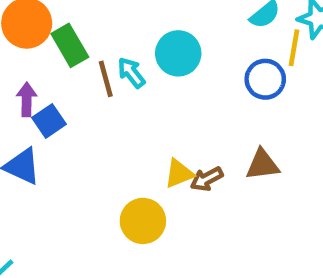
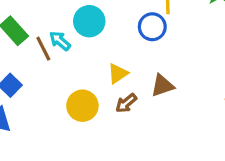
yellow triangle: (179, 174) -> (118, 74), moved
yellow circle: (143, 221) -> (82, 106), moved

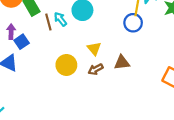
blue circle: (152, 27) -> (133, 23), moved
yellow triangle: (118, 74) -> (94, 49), turned -48

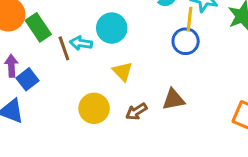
cyan arrow: (60, 19) -> (81, 43), turned -40
yellow triangle: (94, 49) -> (123, 71), moved

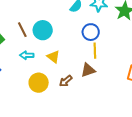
yellow line: (190, 19) -> (95, 51), moved
cyan arrow: (81, 43) -> (27, 55), moved
brown line: (64, 48) -> (22, 30), moved

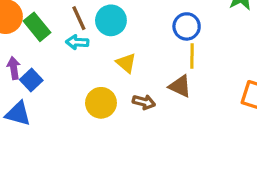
cyan arrow: (27, 55) -> (77, 42), moved
brown triangle: (88, 70) -> (180, 86), turned 42
brown arrow: (66, 81) -> (144, 102), turned -128

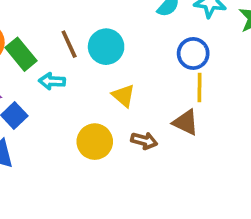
cyan arrow: (77, 42) -> (52, 81), moved

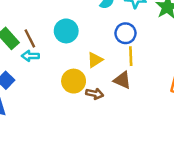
brown line: (69, 44) -> (30, 38), moved
yellow triangle: (124, 96) -> (95, 60), moved, turned 49
yellow circle: (95, 142) -> (74, 81), moved

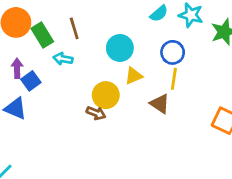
cyan circle: (66, 31) -> (120, 48), moved
brown line: (30, 38) -> (74, 28), moved
brown arrow: (95, 94) -> (96, 113), moved

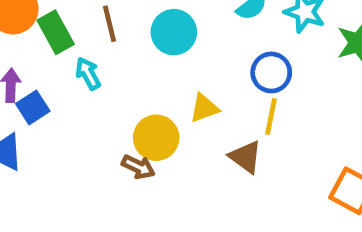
cyan circle: (120, 48) -> (174, 32), moved
cyan arrow: (63, 59) -> (88, 74), turned 48

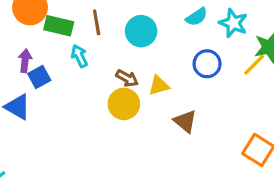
green rectangle: (56, 32) -> (59, 26), turned -52
yellow line: (271, 117) -> (254, 65), moved, turned 30
brown arrow: (138, 167) -> (127, 78), moved

